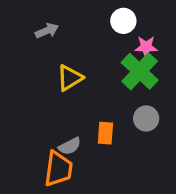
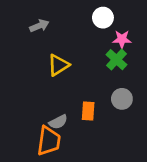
green cross: (140, 71) -> (116, 60), size x0.7

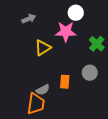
pink star: (122, 39) -> (66, 32), moved, size x1.5
green cross: (116, 60) -> (97, 44), moved

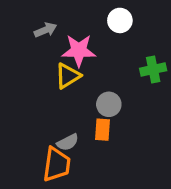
pink star: (66, 32) -> (79, 51), moved
green cross: (97, 44) -> (153, 69), turned 35
gray circle: (90, 73) -> (109, 104), moved

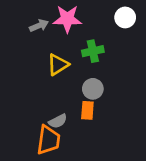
white circle: (120, 20) -> (125, 17), moved
pink star: (79, 51) -> (67, 19), moved
green cross: (153, 69) -> (93, 51), moved

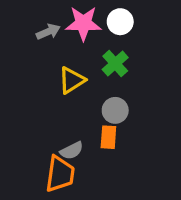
white circle: (125, 17) -> (120, 22), moved
green cross: (93, 51) -> (115, 64), turned -30

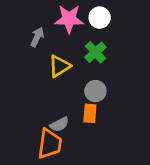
gray arrow: (48, 32) -> (37, 37), moved, turned -42

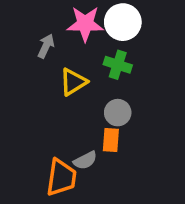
white circle: (100, 18) -> (123, 22), size x1.4
green cross: (95, 52) -> (118, 65), turned -30
gray semicircle: (59, 124) -> (85, 160), moved

